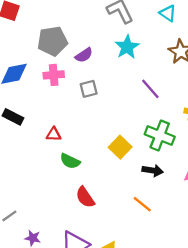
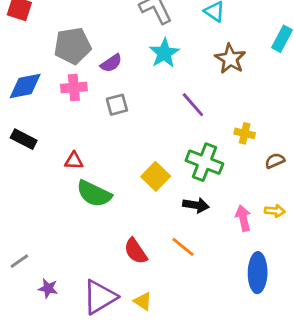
green semicircle: (70, 161) -> (94, 194), size x1.4
red semicircle: (85, 197) -> (136, 251), moved

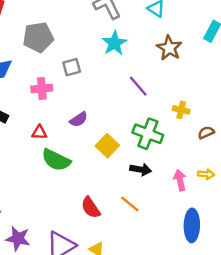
purple semicircle: (111, 63) -> (79, 119), moved
pink cross: (74, 87) -> (42, 88), moved
gray square: (117, 105) -> (72, 67), moved
purple star: (48, 288) -> (18, 239), size x1.5

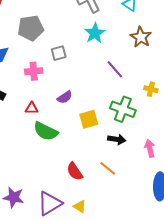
yellow square: (107, 146) -> (89, 119), turned 30

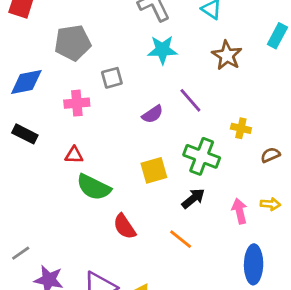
cyan star: (95, 33) -> (162, 50), turned 30
purple semicircle: (65, 97) -> (153, 114), moved
black arrow: (117, 139) -> (193, 198), turned -48
red semicircle: (75, 171) -> (125, 227), moved

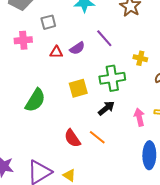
red triangle: (74, 155) -> (56, 52), moved
green cross: (202, 156) -> (112, 78), turned -30
green semicircle: (94, 187) -> (35, 100), turned -85
red semicircle: (125, 227) -> (72, 138), moved

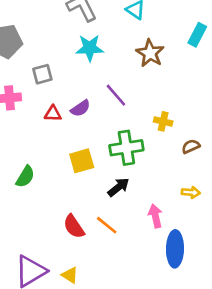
green semicircle: (35, 100) -> (25, 177), size x0.7
pink arrow: (139, 117) -> (155, 216), moved

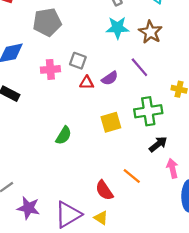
brown star: (150, 53) -> (150, 32), moved
gray square: (42, 74) -> (78, 61), moved, turned 35
black arrow: (119, 187) -> (158, 144), moved
red semicircle: (74, 227) -> (104, 190), moved

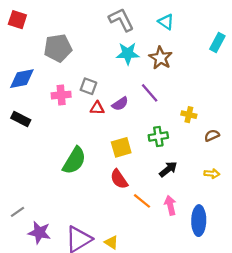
green cross: (148, 111) -> (158, 137), size x0.7
green semicircle: (64, 135) -> (74, 161), size x1.5
pink arrow: (172, 168) -> (170, 205), moved
red semicircle: (104, 190) -> (119, 179), moved

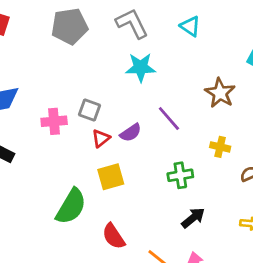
gray pentagon: (58, 48) -> (70, 26), moved
brown star: (161, 58) -> (220, 93), moved
red triangle: (97, 108) -> (101, 138), turned -40
yellow square: (121, 147) -> (111, 177), moved
red semicircle: (119, 179) -> (114, 236), moved

